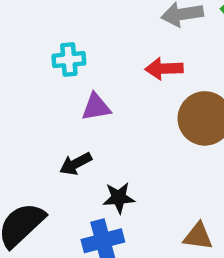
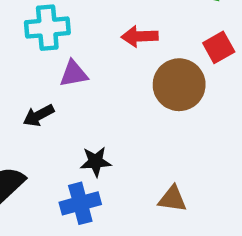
cyan cross: (69, 60) -> (47, 28), size x1.4
black arrow: (76, 164) -> (39, 115), moved

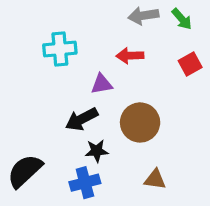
purple triangle: (74, 74) -> (102, 84), moved
brown circle: (179, 85) -> (140, 122), moved
black arrow: (39, 115) -> (82, 119), moved, size x1.4

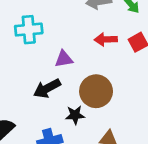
red arrow: (130, 56) -> (106, 39), moved
black star: (97, 151) -> (75, 115), moved

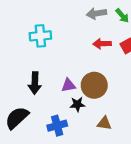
purple triangle: (64, 59) -> (68, 85), moved
black arrow: (47, 88) -> (35, 83), moved, turned -60

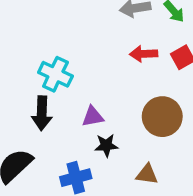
cyan cross: (40, 36) -> (55, 74), moved, turned 30
brown circle: (94, 85) -> (162, 117), moved

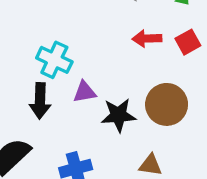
purple triangle: (93, 117) -> (85, 92), moved
black star: (106, 145) -> (118, 115), moved, size x1.4

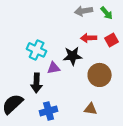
black arrow: (40, 101) -> (37, 83), moved
black star: (118, 115) -> (73, 56), moved

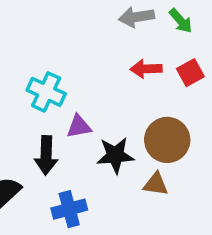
black star: (73, 56) -> (115, 155), moved
brown triangle: (91, 109) -> (156, 184), moved

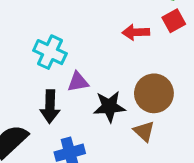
red square: (190, 73) -> (174, 21), moved
brown triangle: (156, 184) -> (144, 131), turned 35

